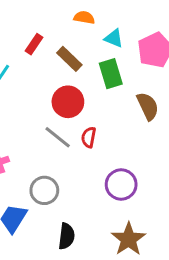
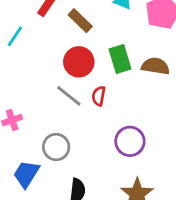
green rectangle: (111, 74) -> (120, 59), moved
brown semicircle: (148, 106) -> (155, 66), turned -56

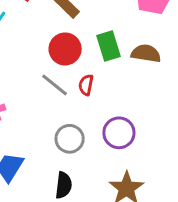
gray circle: (56, 147) -> (70, 139), moved

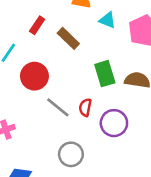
red circle: (65, 49) -> (34, 76), moved
purple circle: (119, 133) -> (114, 123), moved

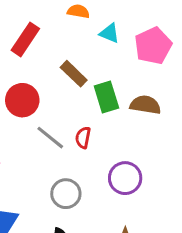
red rectangle: (37, 25) -> (25, 39), size x1.5
brown rectangle: (68, 38) -> (74, 74), moved
purple circle: (114, 123) -> (125, 178), moved

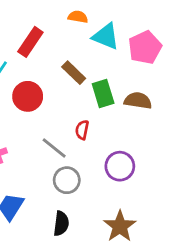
cyan triangle: (110, 33) -> (106, 36), size x1.5
gray line: (50, 138) -> (54, 148), moved

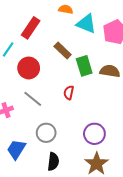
gray line: (54, 148) -> (33, 99), moved
purple circle: (120, 166) -> (94, 134), moved
gray circle: (67, 180) -> (46, 133), moved

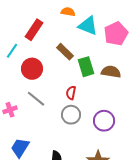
gray circle: (46, 133) -> (71, 115), moved
purple circle: (94, 134) -> (104, 121), moved

